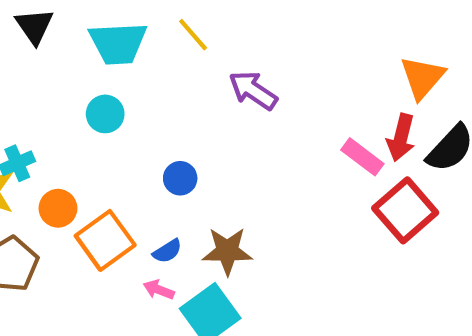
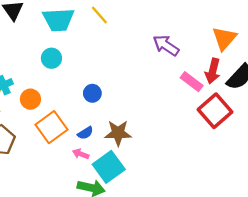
purple arrow: (253, 90) -> (166, 45), moved
orange circle: (58, 208) -> (30, 99), moved

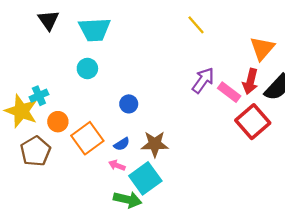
yellow line: (99, 15) -> (196, 25), moved
purple arrow: (166, 45) -> (203, 80), moved, turned 92
orange circle: (30, 99) -> (58, 122), moved

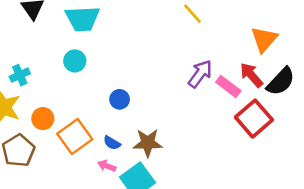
red arrow: (250, 81) -> (251, 75), turned 125
cyan cross: (39, 96) -> (20, 75), moved
blue semicircle: (122, 144) -> (112, 143), turned 63

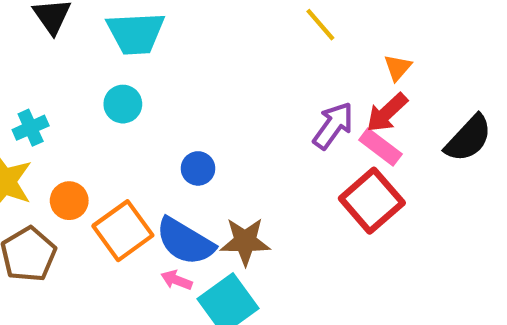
orange triangle: (264, 39) -> (398, 68), moved, size x0.6
red arrow: (251, 75) -> (387, 113), moved, turned -92
red square: (254, 119) -> (372, 201), moved
blue semicircle: (112, 143) -> (185, 241), size x2.0

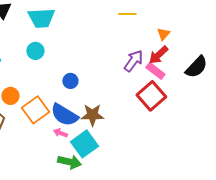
yellow line: (320, 25) -> (127, 14), turned -48

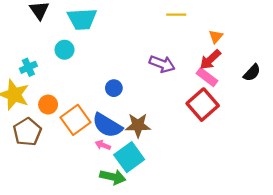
cyan circle: (35, 51) -> (65, 50), moved
purple arrow: (133, 61) -> (162, 64), moved, turned 75
black semicircle: (196, 67) -> (252, 73), size x0.7

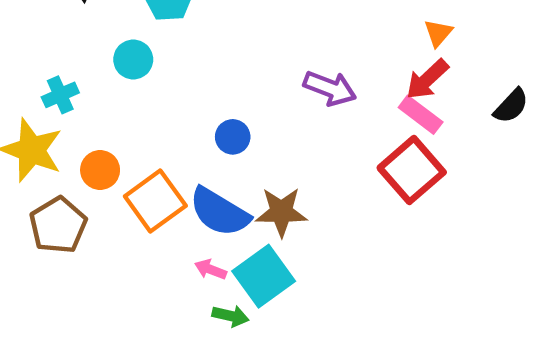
pink arrow: (103, 145) -> (211, 269), moved
green arrow: (113, 177) -> (230, 316), size x0.7

